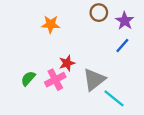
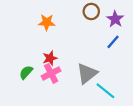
red star: (67, 63) -> (50, 58), moved

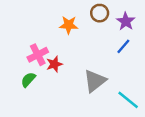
orange star: (47, 22) -> (69, 25), moved
pink cross: (51, 73) -> (38, 55), moved
cyan line: (105, 91) -> (128, 100), moved

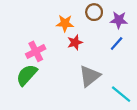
purple star: (126, 21) -> (119, 20), turned -30
red star: (54, 64) -> (75, 42), moved
green semicircle: (28, 80) -> (27, 75), size x1.5

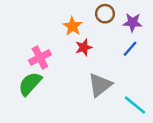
orange star: (65, 23) -> (72, 26), turned 30

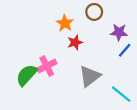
purple star: (132, 22) -> (119, 32), moved
blue line: (130, 49) -> (125, 50), moved
pink cross: (40, 57) -> (47, 66), moved

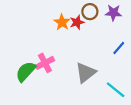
purple star: (119, 32) -> (113, 13), moved
red star: (75, 42) -> (77, 22), moved

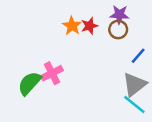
brown circle: (90, 12) -> (118, 30), moved
purple star: (113, 13) -> (119, 15), moved
gray triangle: (86, 73) -> (134, 84), moved

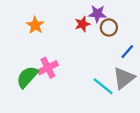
purple star: (119, 15) -> (97, 14), moved
orange star: (72, 26) -> (35, 25), moved
cyan line: (134, 104) -> (103, 86), moved

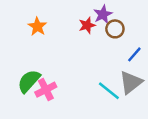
purple star: (97, 14) -> (103, 14), turned -30
pink cross: (48, 68) -> (46, 90), moved

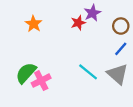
brown circle: (115, 29) -> (121, 26), moved
gray triangle: (131, 82) -> (118, 74), turned -40
cyan line: (109, 91) -> (88, 72), moved

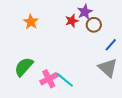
brown circle: (121, 26) -> (94, 25), moved
cyan line: (88, 72) -> (65, 80), moved
pink cross: (41, 81) -> (49, 79), moved

